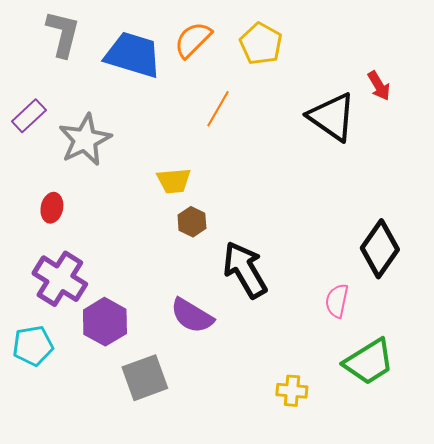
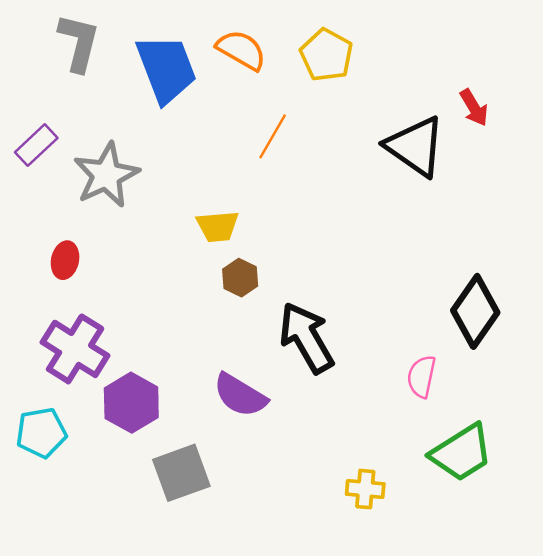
orange semicircle: (193, 40) -> (241, 50), turned 75
blue trapezoid: (133, 55) -> (166, 69), turned 52

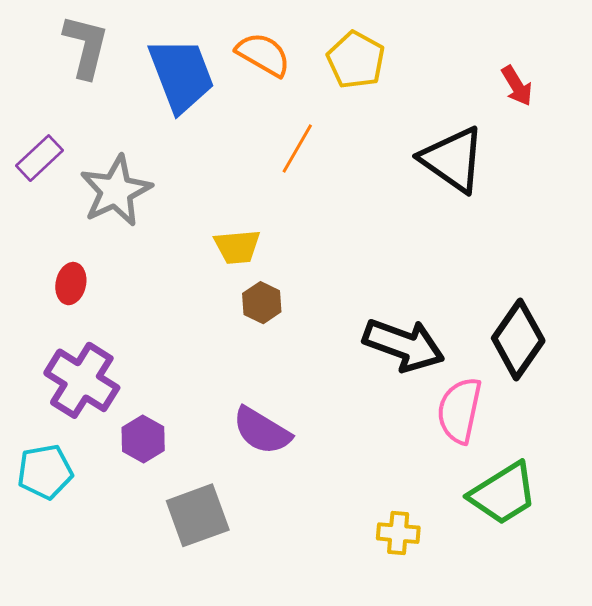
red arrow: (474, 108) -> (517, 86), moved
black arrow: (306, 338) -> (404, 345), moved, turned 140
pink semicircle: (421, 376) -> (460, 410), size x1.4
purple hexagon: (131, 403) -> (143, 439), size x0.7

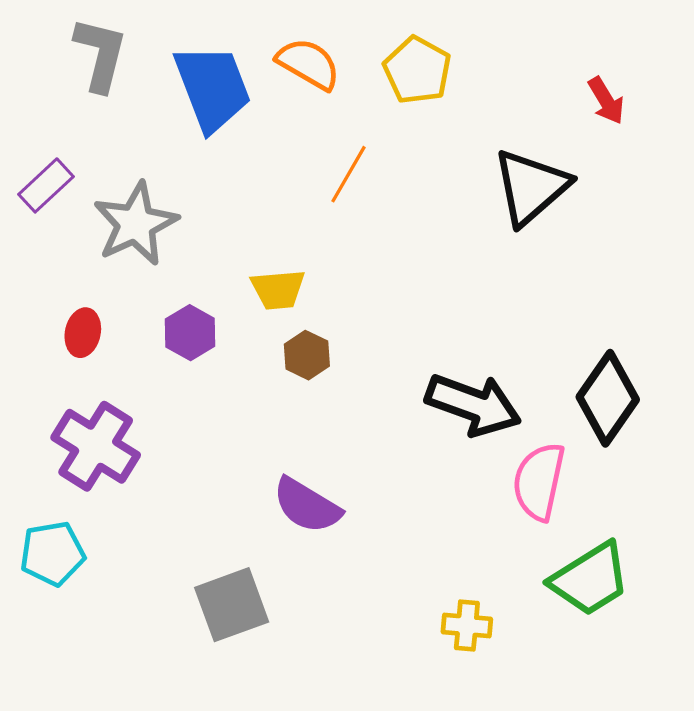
black triangle: (453, 159) -> (531, 187), turned 44
purple hexagon: (143, 439) -> (190, 333), moved

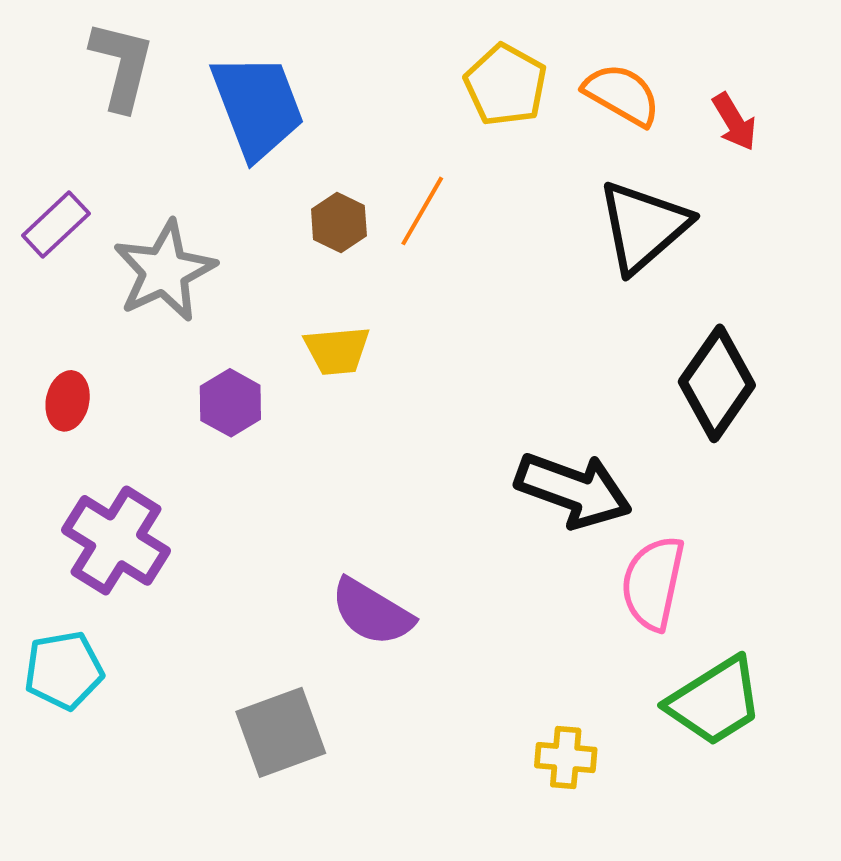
orange semicircle: (308, 64) -> (622, 95), moved
red ellipse: (83, 333) -> (68, 401), moved
brown hexagon: (307, 355) -> (339, 223), moved
black diamond: (608, 398) -> (717, 383), moved

